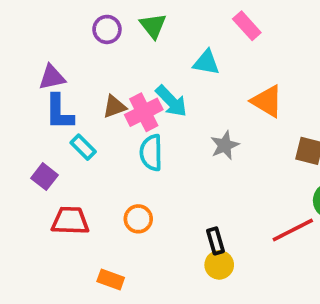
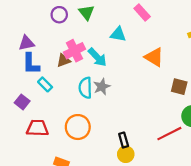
pink cross: (144, 112) -> (74, 51), moved
gray star: (225, 145) -> (102, 87), moved
orange circle: (138, 219) -> (78, 127), size x1.5

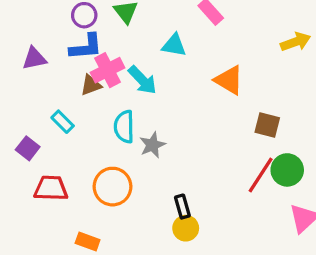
blue L-shape: (31, 64) -> (86, 47), moved, turned -95
gray star: (102, 87) -> (152, 145), moved
red line: (169, 134) -> (261, 175), moved, turned -30

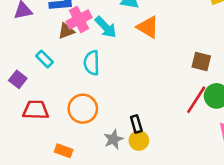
orange triangle: (229, 80) -> (148, 27), moved
gray star: (152, 145) -> (113, 139), moved

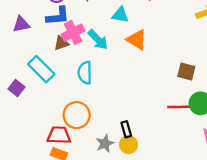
cyan rectangle: (45, 59) -> (41, 69), size x1.6
red line: (196, 100) -> (182, 107), turned 56
red trapezoid: (36, 110) -> (59, 135), moved

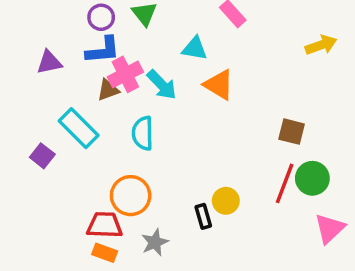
red line: (182, 107) -> (285, 183), turned -68
gray star: (105, 143) -> (155, 242), moved
yellow circle: (129, 145) -> (226, 201), moved

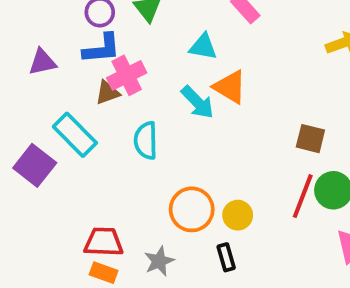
cyan arrow: (162, 85) -> (197, 102), moved
purple square: (42, 156) -> (35, 165), size x1.5
orange circle: (131, 196) -> (192, 209), moved
black rectangle: (203, 216) -> (226, 257), moved

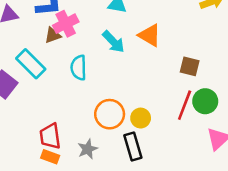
orange triangle: (230, 87) -> (150, 35), moved
red trapezoid: (104, 242) -> (50, 136), turned -100
black rectangle: (226, 257) -> (133, 146), size x1.5

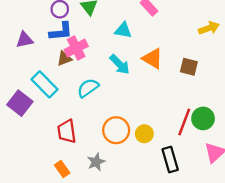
brown square: (190, 66) -> (189, 67), moved
cyan semicircle: (79, 68) -> (88, 88), turned 55
red trapezoid: (50, 136) -> (67, 131), moved
black rectangle: (133, 146) -> (170, 160), moved
orange rectangle: (50, 157) -> (62, 169), turned 35

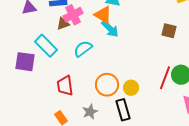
orange triangle: (153, 59) -> (103, 15), moved
purple square: (20, 103) -> (25, 62), turned -30
black rectangle: (170, 160) -> (123, 110), moved

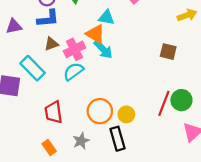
pink cross: (73, 15) -> (75, 49), moved

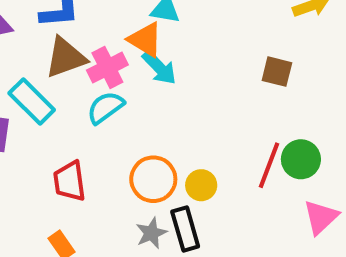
brown triangle: (51, 44) -> (66, 58), size x1.6
gray star: (81, 141) -> (151, 233), moved

